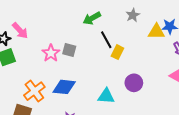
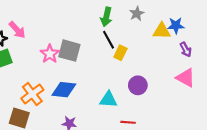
green arrow: (92, 18) -> (106, 17), moved, turned -48
gray square: (69, 50) -> (69, 51), size x1.5

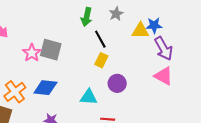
black line: (108, 40) -> (100, 39), moved
purple arrow: (186, 49) -> (164, 49), size x1.6
yellow rectangle: (120, 53) -> (101, 60), moved

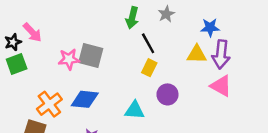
yellow triangle: (140, 31) -> (197, 54), moved
purple arrow: (164, 49) -> (221, 54), turned 35
pink star: (32, 53) -> (69, 59), turned 30

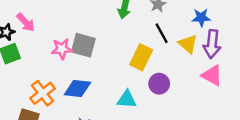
black line: (148, 43) -> (162, 33), moved
yellow triangle: (197, 54) -> (188, 44), turned 40
yellow rectangle: (149, 68) -> (141, 57), size x1.5

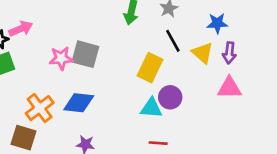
pink arrow: (26, 22) -> (21, 29), turned -70
purple arrow: (212, 44) -> (229, 53), size x0.7
pink triangle: (212, 75) -> (229, 88), turned -30
cyan triangle: (127, 99) -> (151, 108), moved

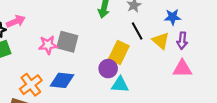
purple circle: (170, 97) -> (108, 69), moved

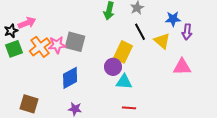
purple arrow: (182, 41) -> (187, 32), moved
blue diamond: (62, 80) -> (70, 78), turned -35
orange cross: (31, 85) -> (40, 47), moved

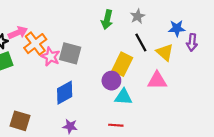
pink star: (57, 45) -> (50, 57), turned 30
orange cross: (40, 47) -> (35, 44), moved
pink triangle: (182, 67) -> (157, 81), moved
red line: (129, 108) -> (116, 125), moved

